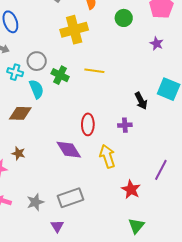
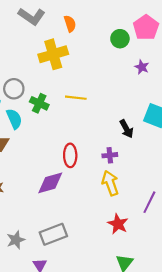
green circle: (124, 18) -> (120, 39), moved
purple diamond: (69, 150) -> (50, 183), turned -72
yellow arrow: (107, 156) -> (110, 183), moved

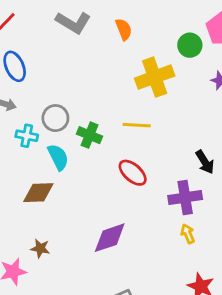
yellow cross: (53, 54) -> (155, 77), moved
red ellipse: (70, 155) -> (133, 173), moved, turned -45
purple cross: (110, 155) -> (185, 198), size x1.6
yellow arrow: (110, 183) -> (188, 234), size x0.6

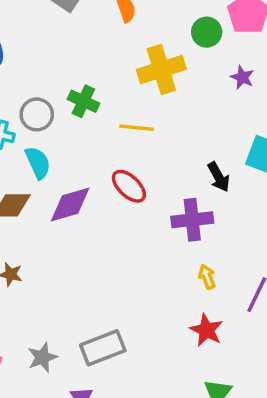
green cross: (90, 135) -> (83, 101), moved
yellow arrow: (188, 234) -> (207, 277), moved
purple diamond: (110, 238) -> (70, 204), moved

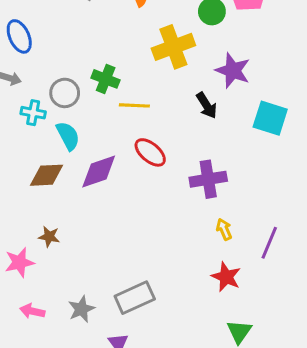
purple star: (242, 77) -> (233, 71), moved, size x1.6
yellow line: (137, 128) -> (134, 105), moved
black arrow: (219, 177) -> (207, 105), moved

